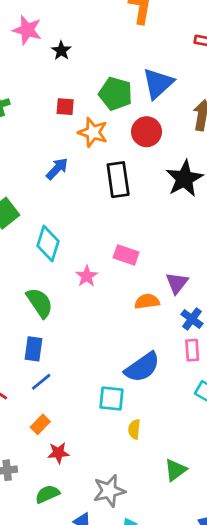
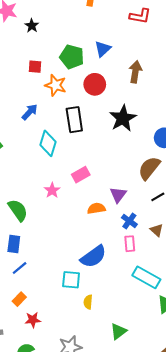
blue triangle: (158, 83) -> (103, 49), size x0.7
cyan diamond: (48, 244) -> (48, 143), moved
pink rectangle: (126, 255) -> (81, 175), turned -48

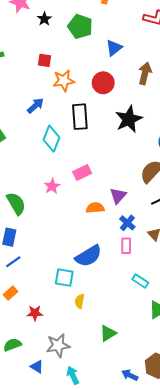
green pentagon: (72, 57) -> (80, 27), moved
orange star: (56, 85) -> (64, 81), turned -30
cyan rectangle: (146, 277) -> (140, 281), size x0.6
red star: (33, 320) -> (35, 313), moved

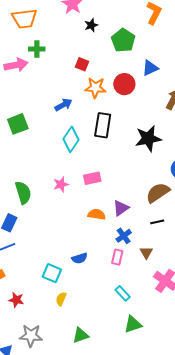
red circle: (103, 83) -> (124, 84), moved
blue semicircle: (89, 256) -> (80, 258), size x0.6

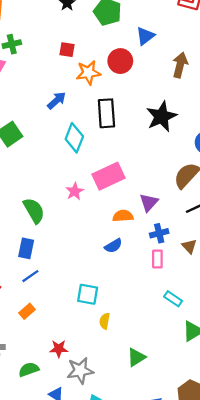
pink rectangle: (92, 178) -> (109, 176), size x1.5
blue cross: (124, 236) -> (159, 233), turned 35
blue semicircle: (80, 258) -> (113, 246), moved
red star: (16, 300) -> (59, 349), moved

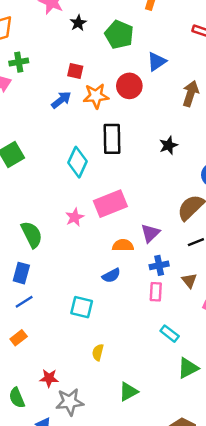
blue arrow: (57, 100) -> (61, 100), moved
black star: (161, 116) -> (168, 145), size x0.6
cyan square: (88, 294) -> (82, 307), moved
green semicircle: (29, 369) -> (17, 398), turned -96

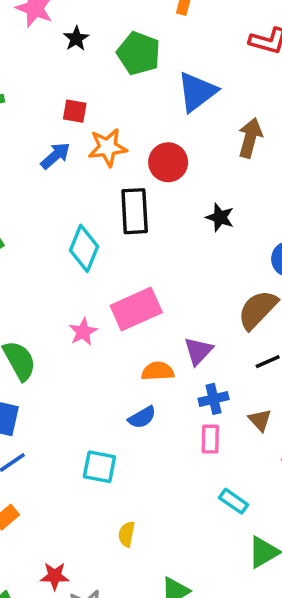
blue triangle: (157, 62) -> (197, 92), size x1.4
red circle: (129, 86) -> (168, 162), moved
black star: (168, 145) -> (220, 217), turned -30

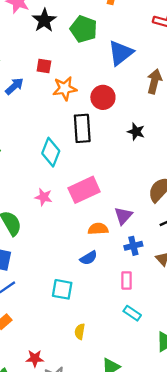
black star: (76, 39) -> (44, 20), size x1.5
blue arrow: (55, 156) -> (14, 86), moved
pink star: (83, 332) -> (43, 197), moved, turned -30
pink rectangle: (210, 439) -> (127, 280), moved
cyan rectangle: (234, 501) -> (132, 313), moved

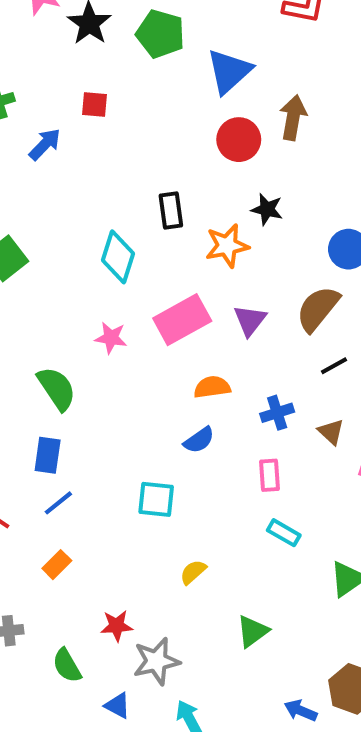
orange star: (65, 88) -> (227, 246), moved
red circle: (103, 97) -> (239, 140), moved
black rectangle: (82, 128) -> (171, 211), size x0.7
purple triangle: (123, 216) -> (250, 320), moved
yellow semicircle: (80, 331) -> (193, 572), turned 42

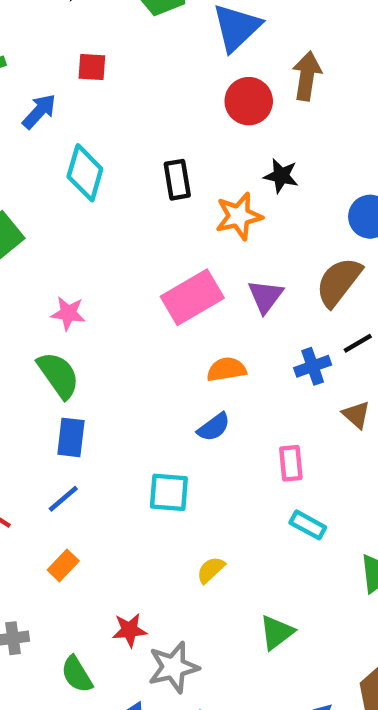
cyan diamond: (118, 257) -> (85, 173), moved
pink star: (111, 338) -> (68, 313), moved
blue cross: (277, 413) -> (313, 366), moved
blue rectangle: (48, 455) -> (71, 437), moved

